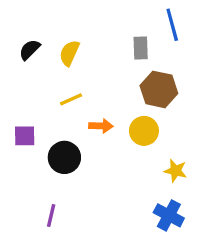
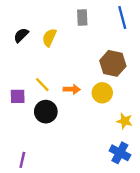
gray rectangle: (141, 48) -> (82, 18), moved
yellow line: (71, 99) -> (42, 85), moved, turned 70
purple line: (51, 215) -> (22, 160), moved

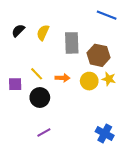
gray rectangle: (82, 18) -> (72, 43), moved, size x1.5
blue line: (122, 18) -> (107, 15), turned -54
yellow star: (125, 121) -> (109, 79), moved
purple line: (22, 160) -> (44, 132), moved, turned 48

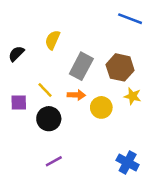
black semicircle: (18, 31) -> (16, 54), moved
gray rectangle: (72, 43) -> (81, 66), moved, turned 30
yellow circle: (89, 81) -> (101, 107), moved

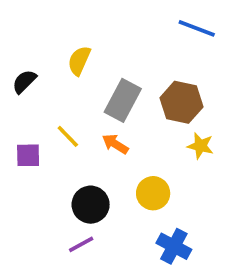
orange arrow: (76, 95) -> (115, 144), turned -150
yellow circle: (101, 107) -> (153, 193), moved
black circle: (49, 119) -> (91, 205), moved
blue cross: (128, 162) -> (174, 246), moved

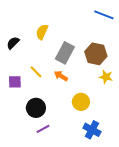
black circle: (91, 205) -> (36, 108), moved

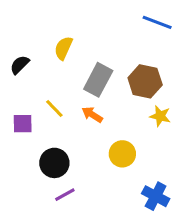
blue cross: (92, 130) -> (156, 196), moved

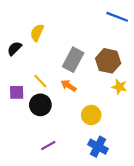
yellow semicircle: (63, 48) -> (37, 33), moved
black circle: (54, 163) -> (40, 105), moved
blue cross: (156, 196) -> (98, 147), moved

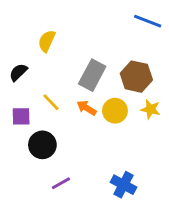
black semicircle: (14, 48) -> (18, 72), moved
black circle: (40, 105) -> (42, 145), moved
yellow circle: (91, 115) -> (115, 111), moved

